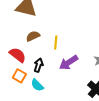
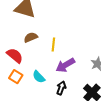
black arrow: (38, 65) -> (61, 88), moved
cyan semicircle: (37, 85) -> (39, 77), moved

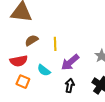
red semicircle: (15, 56) -> (19, 61), turned 138
cyan semicircle: (39, 77) -> (44, 70), moved

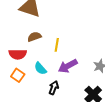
black arrow: (70, 86) -> (54, 88), moved

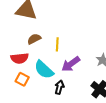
cyan semicircle: (40, 68) -> (44, 70), size x1.5

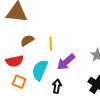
cyan semicircle: (44, 70) -> (40, 70), turned 75

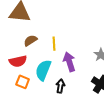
purple arrow: (66, 62) -> (69, 62), turned 114

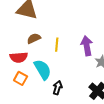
purple arrow: (69, 62) -> (87, 46), moved
cyan semicircle: (43, 70) -> (43, 70), turned 120

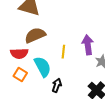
brown semicircle: (34, 38) -> (35, 35), size x1.5
yellow line: (57, 45) -> (63, 52), moved

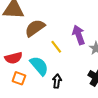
brown semicircle: (35, 35) -> (35, 28), moved
yellow line: (63, 52) -> (56, 47), turned -32

